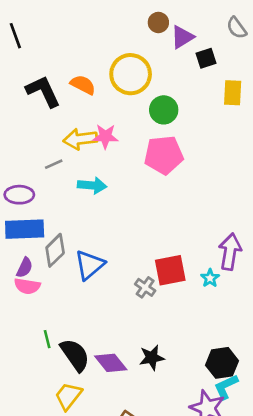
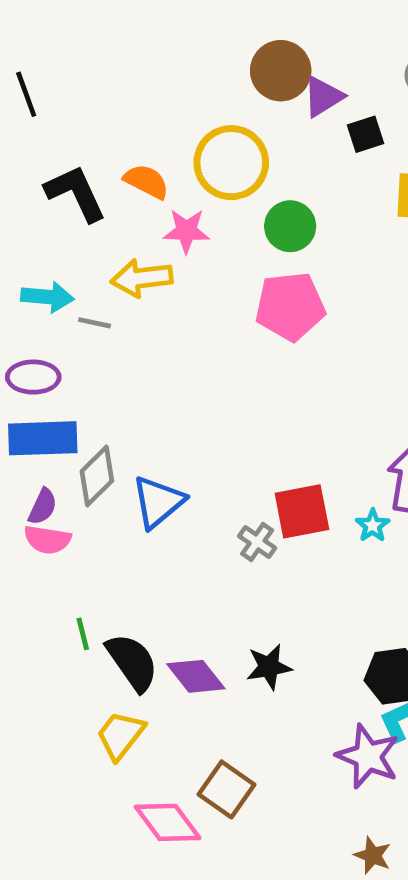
brown circle: (158, 22) -> (281, 71), size x1.6
pink star: (105, 136) -> (186, 231), moved
gray line: (54, 164) -> (95, 323), turned 36
cyan arrow: (92, 185) -> (47, 297), moved

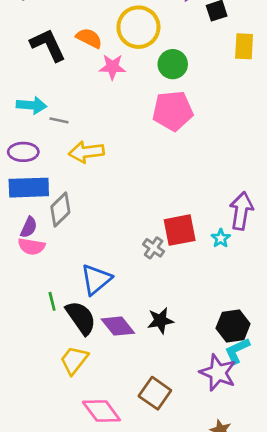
yellow arrow: (142, 278) -> (86, 152), moved
blue triangle: (158, 502) -> (96, 279), moved
brown square: (227, 789) -> (155, 393), moved

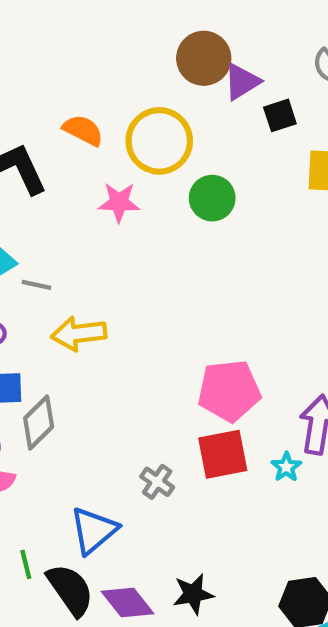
orange semicircle: (89, 38) -> (83, 130), moved
pink pentagon: (173, 111) -> (229, 391), moved
gray cross: (154, 248) -> (157, 482), moved

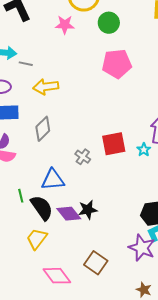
pink pentagon: (229, 391) -> (117, 64), moved
gray diamond: (39, 423) -> (43, 129), moved
blue triangle: (94, 531) -> (53, 180), turned 35
black star: (193, 594) -> (88, 210), moved

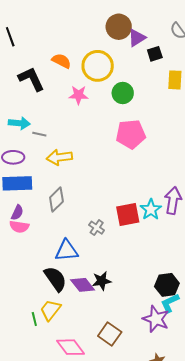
cyan star: (144, 150) -> (151, 210), moved, size x1.5
green line: (21, 196) -> (34, 319), moved

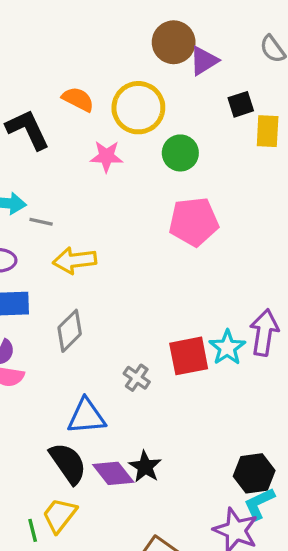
black square: (155, 54) -> (241, 104), moved
black star: (102, 281) -> (145, 467), turned -30

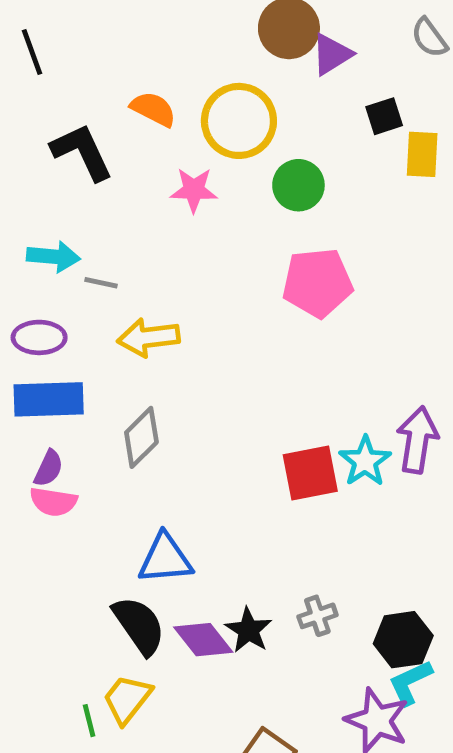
gray cross: (137, 378) -> (317, 616), moved, turned 36

